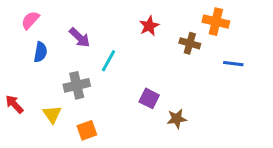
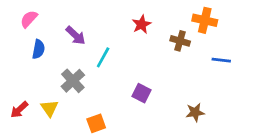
gray cross: (77, 85) -> (73, 81), turned -30
red arrow: (14, 104) -> (19, 110), moved, turned -90
brown star: (177, 119) -> (195, 112), moved
orange square: (87, 130) -> (96, 123), moved

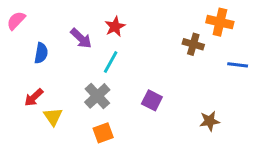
pink semicircle: (29, 19) -> (16, 21), moved
red star: (142, 24) -> (115, 27), moved
gray cross: (73, 81) -> (97, 96), moved
red arrow: (19, 110) -> (34, 97), moved

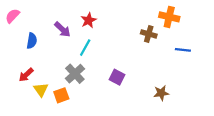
orange square: (103, 133) -> (61, 95), moved

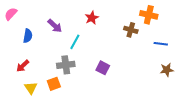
red star: (89, 20) -> (92, 18), moved
gray cross: (75, 74) -> (66, 65), turned 36
yellow triangle: (41, 90) -> (31, 88), moved
brown star: (161, 93) -> (167, 70), moved

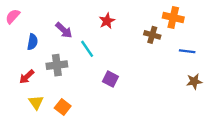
cyan line: (75, 42) -> (87, 49), turned -63
gray cross: (66, 65) -> (57, 65), moved
purple square: (103, 68) -> (110, 79), moved
orange square: (54, 84) -> (63, 107), moved, turned -32

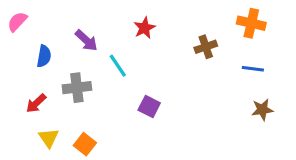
orange cross: (173, 17) -> (251, 23), moved
brown cross: (152, 35) -> (206, 47), turned -35

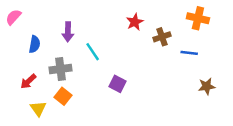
red star: (144, 28) -> (135, 22), moved
purple arrow: (86, 40) -> (68, 32), turned 48
blue line: (253, 69) -> (189, 53), moved
orange square: (85, 144) -> (63, 96), moved

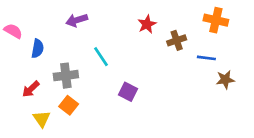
pink semicircle: (13, 17) -> (13, 31), moved, turned 77
purple arrow: (68, 32) -> (77, 20), moved, turned 72
brown star: (207, 86) -> (225, 80), moved

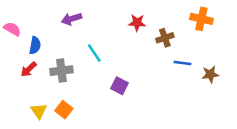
red star: (147, 24) -> (137, 23), turned 30
blue line: (206, 58) -> (183, 63), moved
red arrow: (31, 89) -> (29, 69), moved
orange square: (69, 105) -> (64, 110), moved

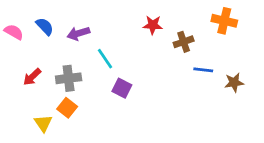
purple arrow: (72, 19) -> (78, 33), moved
blue semicircle: (35, 45) -> (45, 26), moved, turned -54
purple square: (119, 86) -> (122, 88), moved
orange square: (64, 110) -> (67, 108), moved

